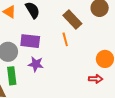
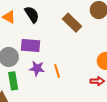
orange line: (65, 39) -> (57, 71), moved

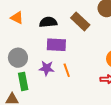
black semicircle: (32, 14) -> (48, 22), moved, turned -60
purple rectangle: (30, 46) -> (56, 45), moved

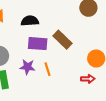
brown rectangle: (80, 21) -> (63, 40), moved

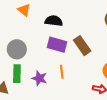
purple star: (27, 67) -> (39, 78), moved

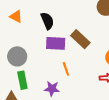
black semicircle: (54, 21) -> (47, 21), turned 72
purple star: (39, 78) -> (52, 89), moved

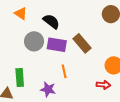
black semicircle: (47, 21) -> (51, 21), turned -36
gray circle: (17, 56) -> (34, 41), moved

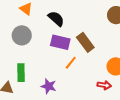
gray circle: (34, 41) -> (22, 35), moved
orange line: (64, 71) -> (71, 63), moved, turned 48

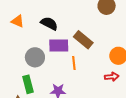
gray circle: (22, 35) -> (35, 57), moved
orange line: (71, 63) -> (74, 63), turned -32

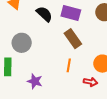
purple rectangle: (59, 46) -> (71, 13), moved
orange line: (74, 63) -> (69, 65), moved

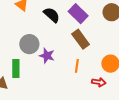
purple rectangle: (71, 13) -> (78, 14), turned 30
purple star: (35, 81) -> (47, 56), moved

